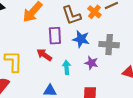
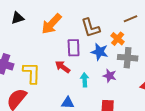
orange cross: (94, 12) -> (118, 39), moved

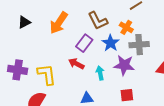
purple rectangle: (74, 48) -> (84, 43), turned 48
blue star: (100, 52) -> (111, 43), turned 30
purple star: (110, 76) -> (124, 65), size x1.5

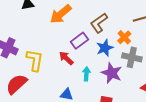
brown L-shape: (98, 21) -> (99, 23), turned 65

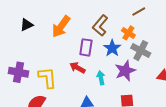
purple rectangle: (79, 41) -> (86, 47), turned -30
gray cross: (132, 57) -> (141, 51), turned 30
purple star: (112, 73) -> (125, 71), turned -30

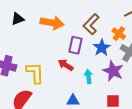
orange arrow: (61, 26) -> (52, 23), turned -120
purple star: (125, 71) -> (113, 71), turned -30

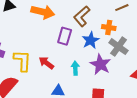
orange cross: (119, 34) -> (109, 27), turned -32
red arrow: (66, 65) -> (46, 63), moved

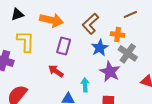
purple rectangle: (65, 36) -> (64, 46), moved
yellow L-shape: (22, 61) -> (26, 41), moved
cyan arrow: (75, 68) -> (85, 85), moved

